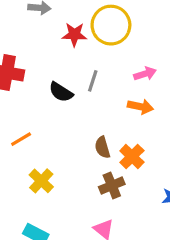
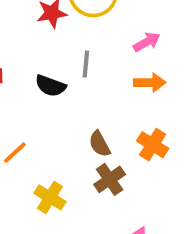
brown semicircle: (102, 147) -> (100, 144), moved
brown cross: (112, 186) -> (110, 179), moved

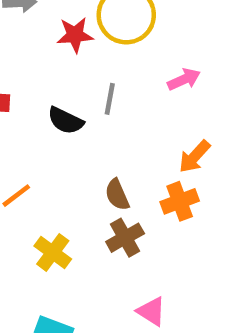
orange arrow: (150, 83) -> (195, 157), moved, turned 128
orange cross: (153, 145) -> (180, 201), turned 32

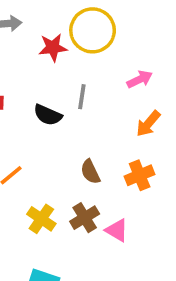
orange arrow: (195, 157) -> (148, 124), moved
brown cross: (125, 238) -> (85, 218), moved
pink triangle: (151, 311) -> (117, 230), moved

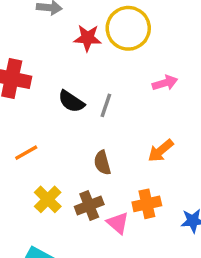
gray line: (82, 97) -> (106, 105), moved
orange arrow: (148, 124) -> (161, 151), moved
orange cross: (140, 175) -> (147, 204), moved

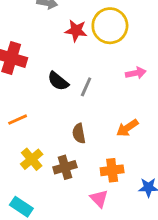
pink triangle: (118, 223) -> (99, 199), moved

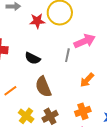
pink arrow: (136, 73) -> (85, 41), size x1.5
gray line: (86, 87) -> (67, 55), moved
brown semicircle: (79, 133) -> (43, 87), moved, size x1.5

